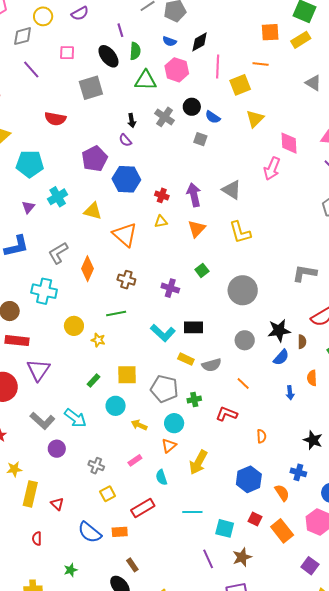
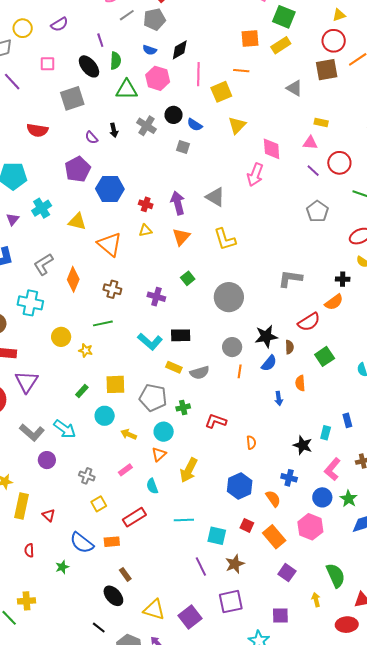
purple semicircle: (125, 140) -> (91, 138), moved
orange line: (243, 384) -> (240, 371), moved, turned 56
purple square: (310, 566) -> (287, 573), moved
green star: (71, 570) -> (62, 567), moved

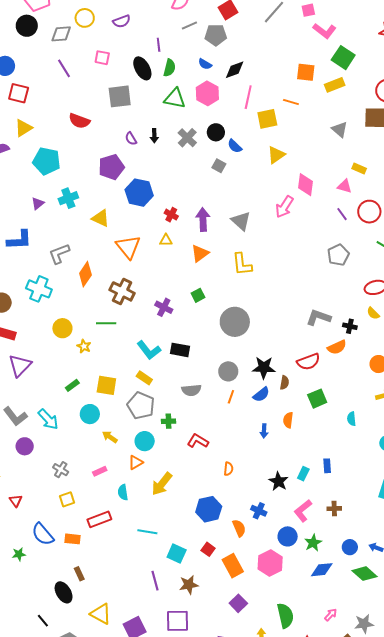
gray L-shape: (290, 279) -> (319, 317), moved
brown cross: (112, 289) -> (122, 291), size x1.4
yellow rectangle: (174, 367) -> (144, 378), moved

